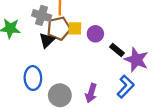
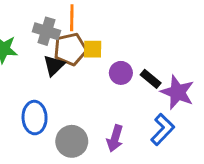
purple circle: (95, 34) -> (121, 73), moved

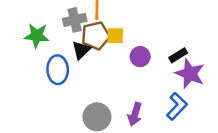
gray cross: (46, 31) -> (75, 20), turned -30
black rectangle: (151, 79) -> (178, 55), moved, turned -72
blue ellipse: (35, 118) -> (58, 70), moved

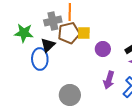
black triangle: (81, 50) -> (48, 45), moved
purple arrow: (135, 114) -> (109, 80), moved

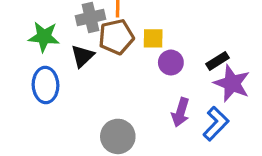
yellow square: (84, 33) -> (153, 38), moved
blue ellipse: (40, 59) -> (46, 85), moved

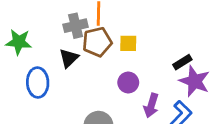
green star: (44, 37) -> (19, 42), moved
purple circle: (171, 63) -> (128, 83), moved

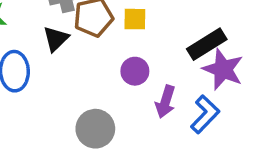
black rectangle: (182, 62) -> (207, 44), size x1.5

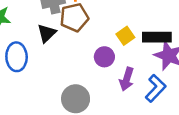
yellow square: (135, 19) -> (125, 36), moved, turned -36
black rectangle: (207, 44) -> (157, 37), turned 32

